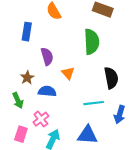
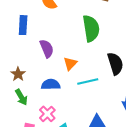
orange triangle: (68, 73) -> (70, 64), turned 32
brown star: (27, 78) -> (18, 74), moved
cyan line: (94, 103) -> (88, 81), moved

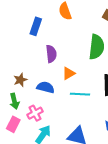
brown star: (18, 74) -> (20, 80), moved
green arrow: (21, 97) -> (14, 101), moved

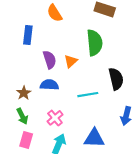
orange triangle: (69, 73) -> (71, 61), moved
blue semicircle: (46, 87) -> (49, 85), moved
pink cross: (35, 113) -> (55, 118), moved

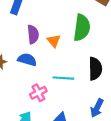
orange triangle: (71, 61) -> (54, 41), turned -40
pink cross: (55, 118) -> (38, 93), moved

